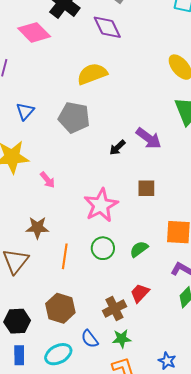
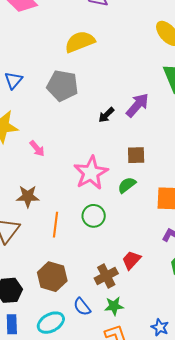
purple arrow: (149, 138) -> (137, 105), turned -84
green semicircle: (139, 249) -> (127, 185), moved

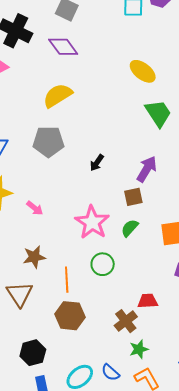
purple arrow: (137, 105) -> (147, 169), moved
red trapezoid: (131, 260) -> (148, 301), turned 55
brown hexagon: (52, 277) -> (70, 316), moved
blue semicircle: (82, 307) -> (110, 372), moved

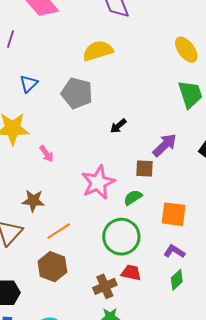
green circle: (103, 264) -> (121, 237), moved, size x1.6
orange line: (67, 280) -> (59, 231), turned 45

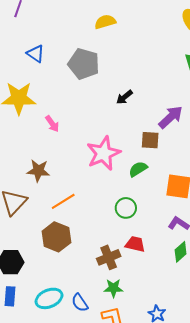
yellow semicircle: (98, 51) -> (105, 22), size x0.7
blue triangle: (29, 84) -> (35, 54), turned -42
green circle: (121, 237) -> (126, 208), size x0.6

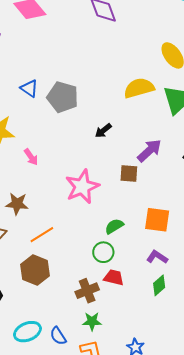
yellow semicircle: (105, 22) -> (139, 88), moved, size x1.4
blue triangle: (35, 54) -> (29, 88), moved
green semicircle: (138, 169) -> (114, 226), moved
green circle: (126, 208) -> (103, 252), moved

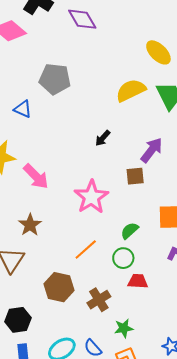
gray pentagon: (63, 97) -> (55, 79), moved
pink arrow: (31, 157) -> (36, 176), size x1.6
brown star: (17, 204) -> (30, 225), turned -30
orange line: (42, 235) -> (86, 249), moved
brown cross: (87, 291) -> (99, 300), moved

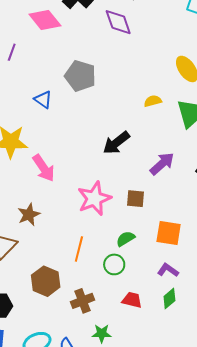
yellow semicircle: (131, 90) -> (153, 101), size x0.6
black arrow: (103, 138) -> (116, 143), size x1.6
brown square: (135, 176) -> (136, 199), moved
orange line: (86, 249) -> (79, 249), turned -45
red trapezoid: (138, 281) -> (132, 300), moved

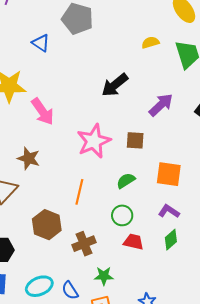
brown star: (29, 215) -> (29, 158), turned -30
green circle: (114, 264) -> (122, 215), moved

